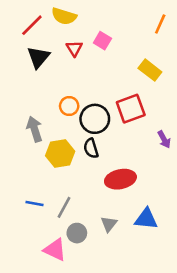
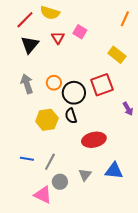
gray arrow: (34, 129) -> (27, 84), moved

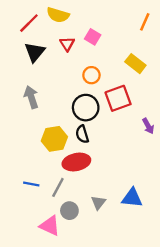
orange circle: (54, 83) -> (91, 75), moved
red ellipse: (94, 140) -> (76, 162), moved

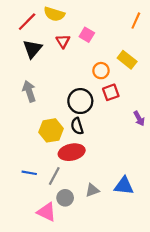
orange circle: (91, 75) -> (101, 71), moved
red square: (118, 98) -> (111, 92), size x0.7
gray triangle: (98, 203) -> (92, 190), turned 32

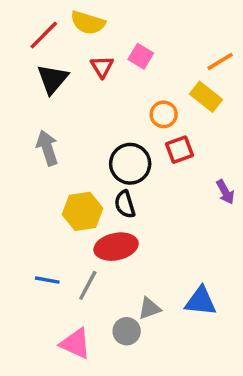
orange line: (136, 21) -> (220, 61), moved, turned 35
gray circle: (65, 198) -> (127, 331), moved

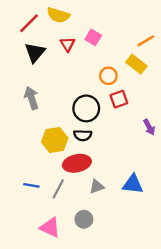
black semicircle: (125, 204) -> (83, 135), turned -72
blue triangle: (201, 301) -> (133, 184), moved
gray triangle: (150, 308) -> (97, 187), moved

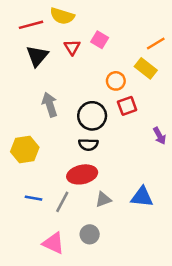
red line: (29, 23) -> (31, 25), turned 30
gray arrow: (31, 98) -> (50, 105), moved
yellow hexagon: (55, 140) -> (25, 150), moved

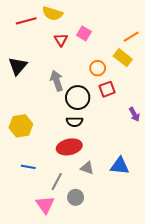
black triangle: (37, 56) -> (18, 66), moved
gray arrow: (50, 105) -> (57, 81), moved
gray triangle: (103, 199) -> (87, 168), turned 40
gray line: (62, 202) -> (57, 182), moved
pink triangle: (53, 243) -> (45, 205), turned 30

